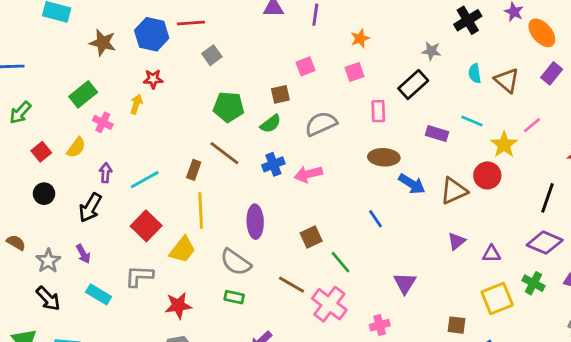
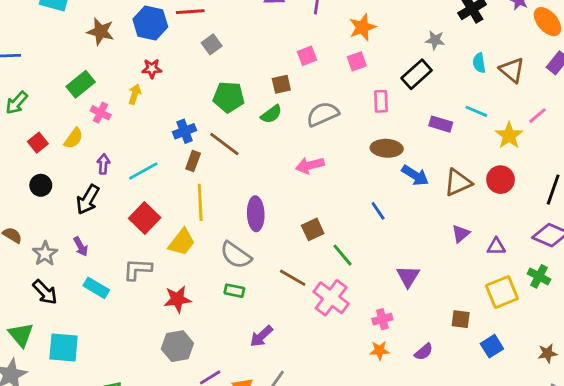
orange star: (360, 38) -> (362, 27), size x1.4
blue cross: (273, 164) -> (185, 131), moved
red circle: (487, 175) -> (501, 180), moved

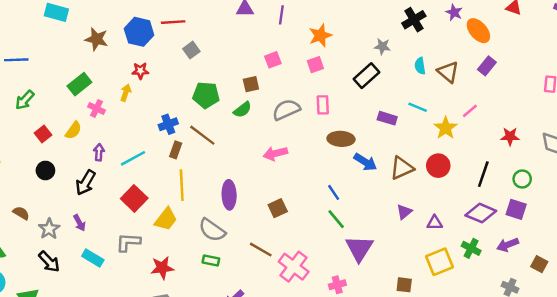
pink rectangle: (381, 101) -> (323, 105), moved
green line: (343, 255) -> (336, 219), moved
purple triangle: (408, 276) -> (359, 248), size x1.4

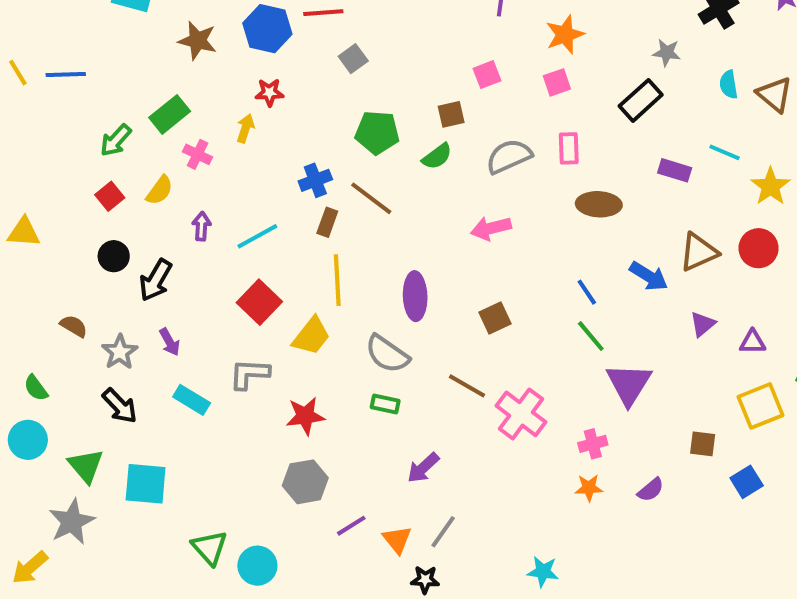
green arrow: (25, 100) -> (116, 140), moved
blue arrow: (365, 162) -> (649, 276), moved
black arrow: (86, 183) -> (156, 280), moved

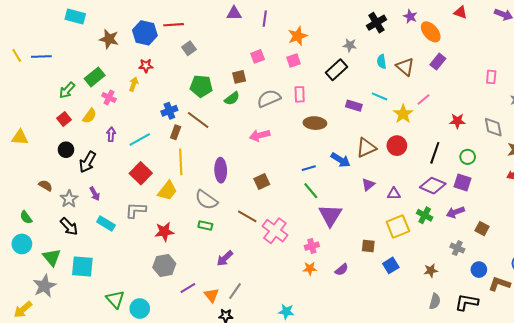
blue line: (587, 292) -> (309, 168), turned -72

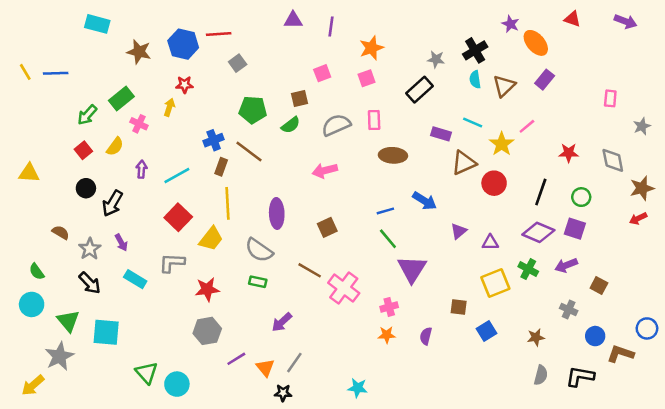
black cross: (376, 23) -> (475, 50), moved
brown triangle: (405, 67) -> (504, 86), turned 36
brown triangle: (366, 148) -> (464, 163), moved
purple semicircle: (342, 270) -> (426, 336), turned 144

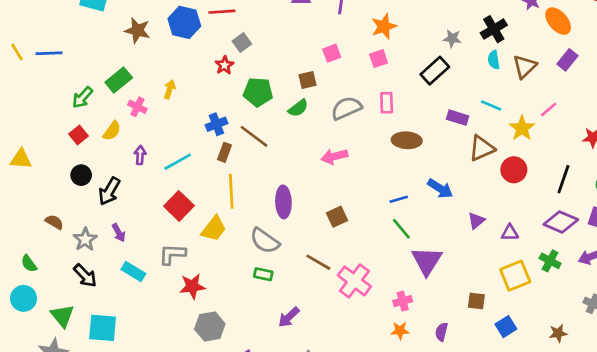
red star: (184, 85) -> (224, 65), moved, turned -30
red star: (207, 289) -> (192, 286), moved

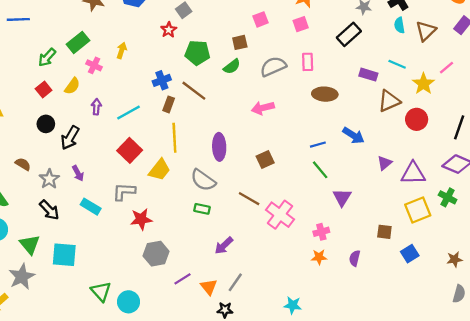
purple triangle: (510, 233) -> (413, 173), size x1.6
purple triangle: (427, 261) -> (342, 197), size x0.7

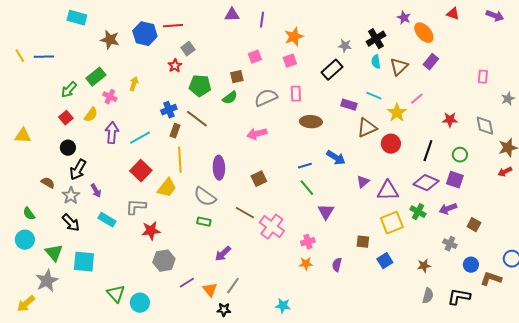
purple arrow: (96, 107) -> (112, 133), size x1.5
black arrow: (70, 138) -> (78, 170), moved

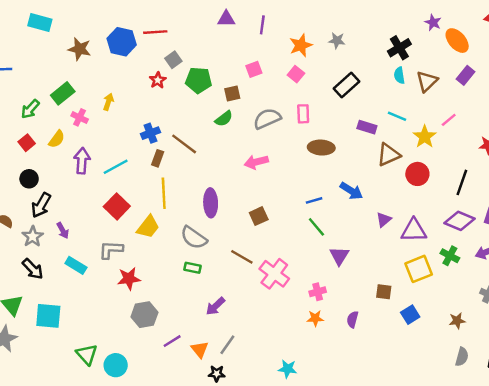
gray star: (345, 46) -> (337, 41), moved
pink square: (290, 61) -> (296, 74), turned -32
green pentagon: (200, 86) -> (199, 80), moved

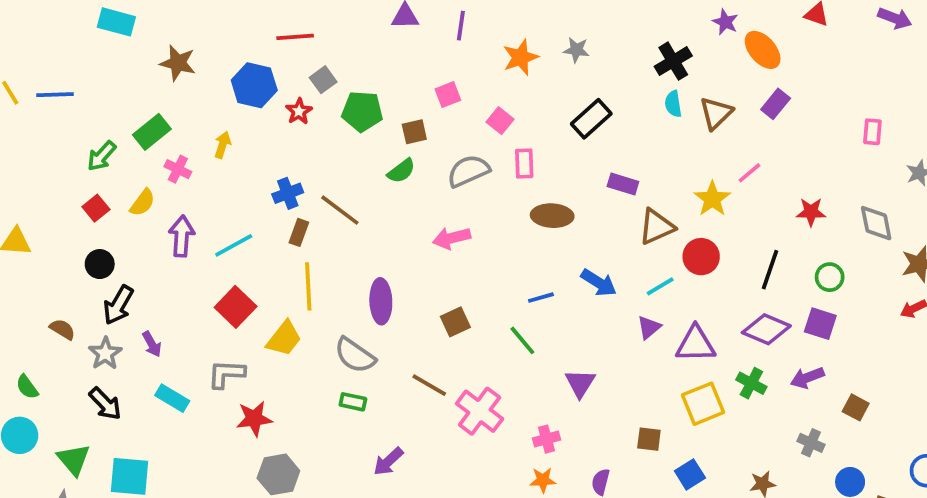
blue hexagon: (122, 42) -> (254, 85), moved
pink square: (296, 74) -> (500, 121), moved
cyan line: (397, 116) -> (660, 286), moved, turned -54
green line: (316, 227) -> (522, 340), moved

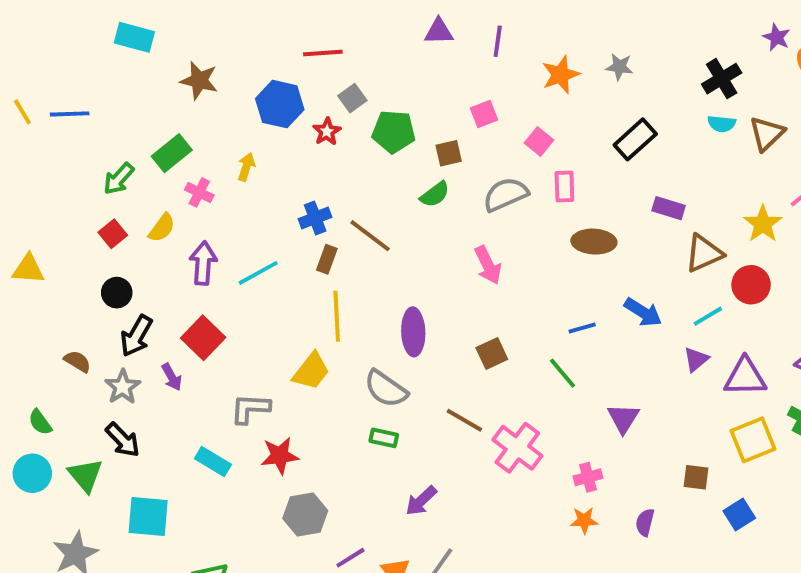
cyan semicircle: (673, 104) -> (722, 124), turned -75
pink arrow: (452, 238) -> (488, 265), turned -102
red square: (236, 307) -> (203, 338), moved
cyan rectangle: (172, 398) -> (213, 461), moved
green triangle: (74, 460) -> (85, 475), moved

